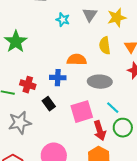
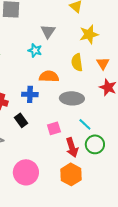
gray triangle: (90, 15) -> (48, 31), moved
cyan star: (63, 20) -> (35, 50), moved
pink square: (82, 112) -> (54, 128), size x0.6

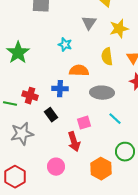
gray triangle: (48, 31) -> (89, 23), moved
green circle: (95, 144) -> (125, 152), moved
red arrow: (72, 147) -> (74, 142), moved
pink circle: (26, 172) -> (56, 167), size x0.7

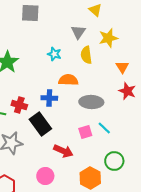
yellow semicircle: (107, 57) -> (86, 55), moved
black rectangle: (51, 115) -> (40, 124), size x1.6
pink square: (84, 123) -> (85, 132), moved
red arrow: (74, 142) -> (63, 151), turned -48

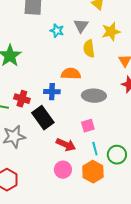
cyan star: (54, 54) -> (57, 31), moved
cyan line: (104, 128) -> (95, 149), moved, turned 32
pink circle: (45, 176) -> (63, 170), moved

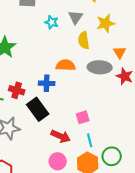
gray ellipse: (94, 96) -> (100, 67), moved
green circle: (117, 155) -> (112, 156), moved

